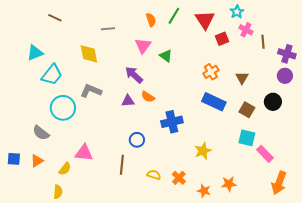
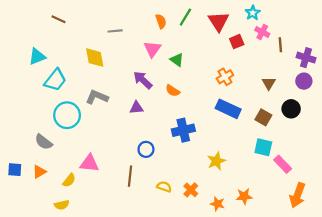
brown triangle: (242, 78) -> (269, 83), moved
orange semicircle: (148, 97) -> (173, 91), moved
yellow semicircle: (58, 192) -> (62, 205), turned 72

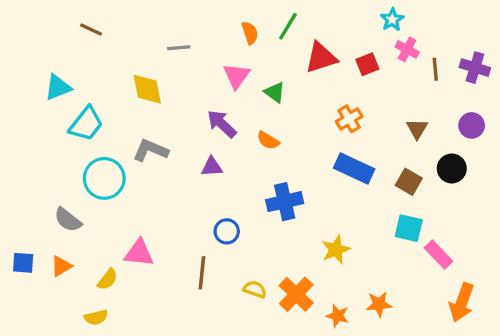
red triangle: (219, 21) -> (321, 58), moved, turned 45
purple cross: (306, 58) -> (475, 68), moved
orange cross: (191, 190) -> (296, 294), size x1.5

